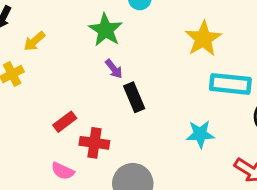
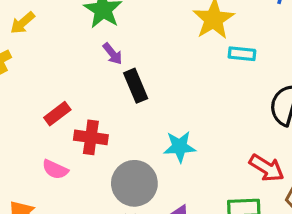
cyan rectangle: (230, 84) -> (242, 54), moved, size x0.6
cyan star: (200, 134) -> (180, 147), moved

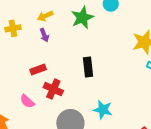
yellow arrow: (22, 23) -> (45, 16), moved
purple arrow: (113, 54) -> (44, 35), moved

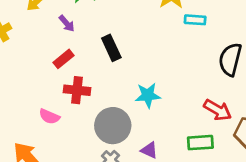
purple arrow: (44, 35) -> (67, 23), moved
red rectangle: (38, 70) -> (63, 59), moved

